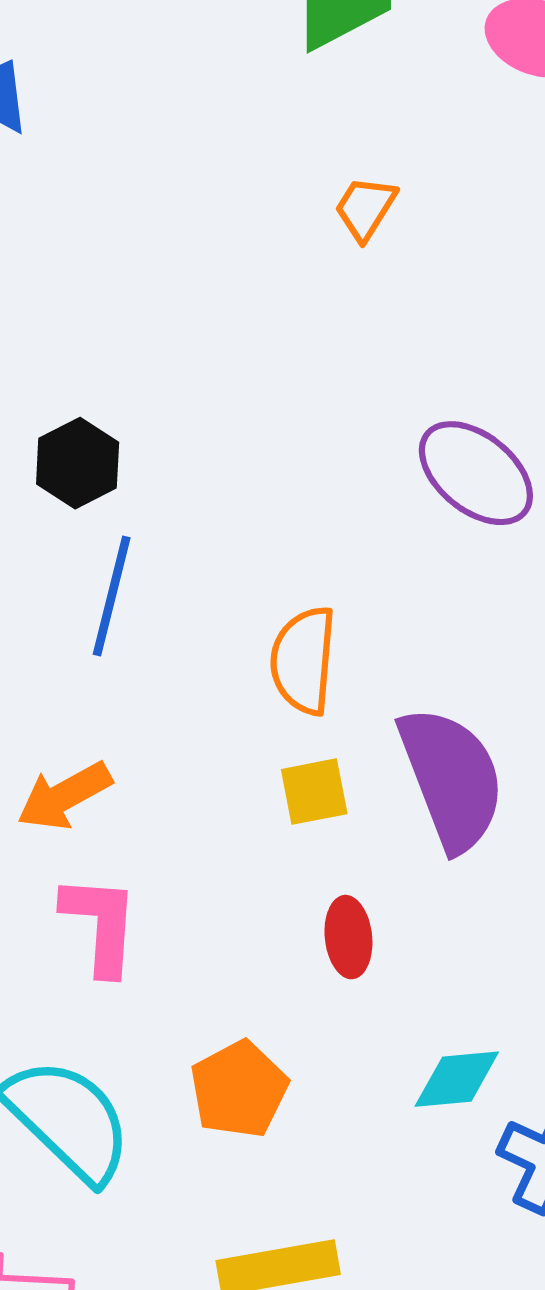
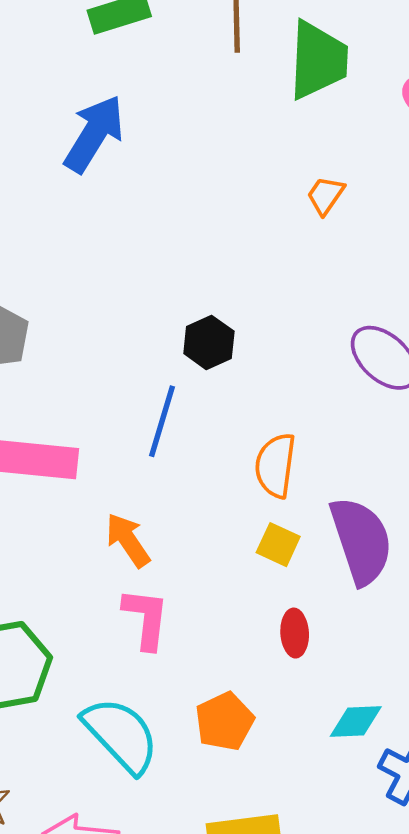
black hexagon: (78, 463) -> (209, 342), moved
yellow square: (314, 792) -> (278, 545), turned 33
orange arrow: (64, 796) -> (128, 540), turned 82

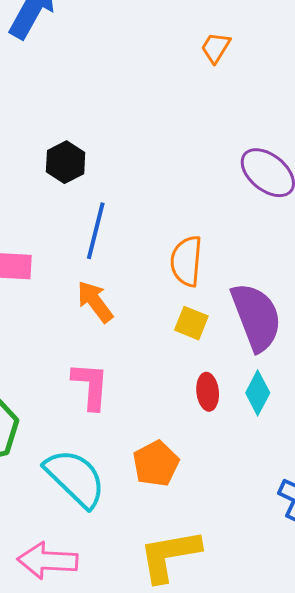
black hexagon: (209, 342) -> (66, 162), moved
orange arrow: (128, 540) -> (95, 302), moved
cyan diamond: (356, 722) -> (258, 393), moved, turned -57

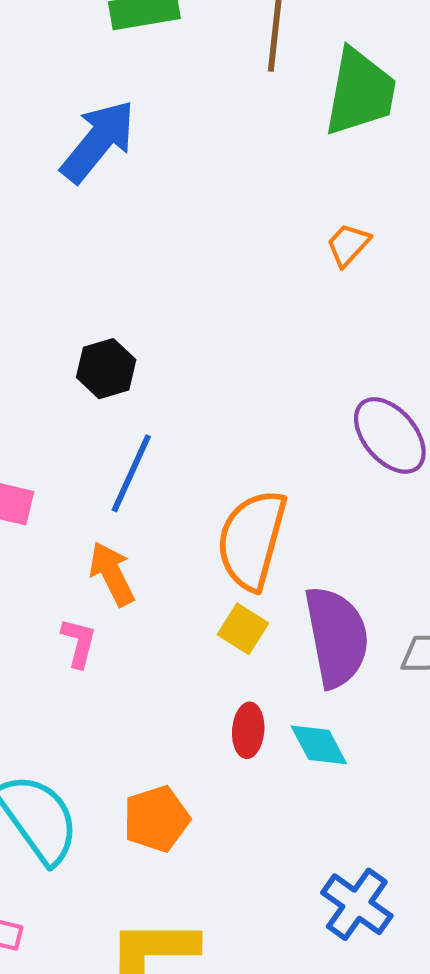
orange semicircle: (186, 261) -> (252, 540), size x1.4
pink L-shape: (90, 386) -> (79, 643), moved, size x0.7
cyan diamond: (258, 393) -> (319, 745), turned -66

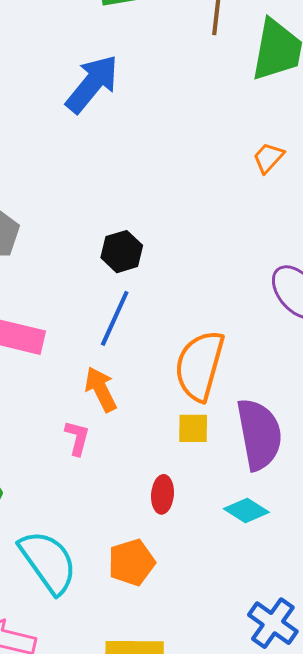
black hexagon: (106, 369) -> (122, 252), moved
yellow square: (243, 629) -> (193, 428), turned -32
red ellipse: (248, 730) -> (163, 494), moved
cyan diamond: (319, 745) -> (246, 510), turned -30

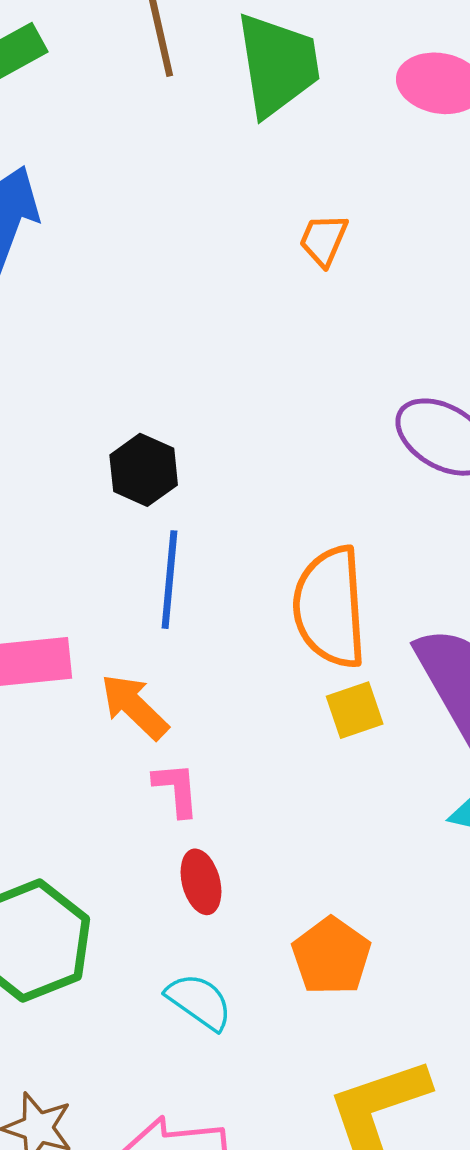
orange arrow: (101, 389) -> (134, 707), moved
red ellipse: (163, 494) -> (201, 882), moved
cyan semicircle: (48, 562) -> (199, 1001), size x0.6

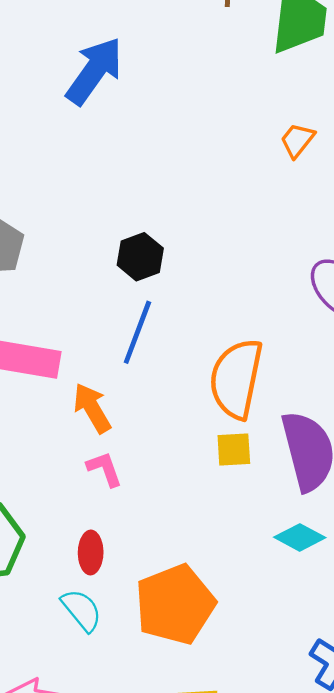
pink L-shape: (176, 789) -> (105, 469), turned -30
red ellipse: (201, 882) -> (91, 553), moved
orange pentagon: (331, 956) -> (175, 604), size x1.5

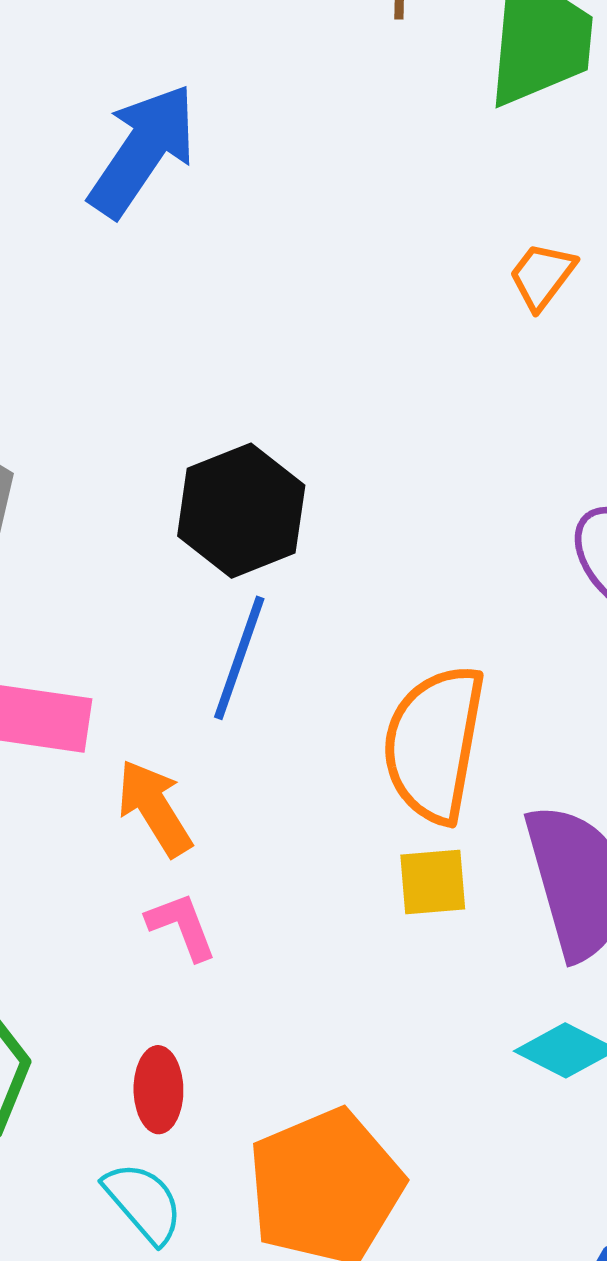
black hexagon: (140, 257) -> (241, 511), size x1.4

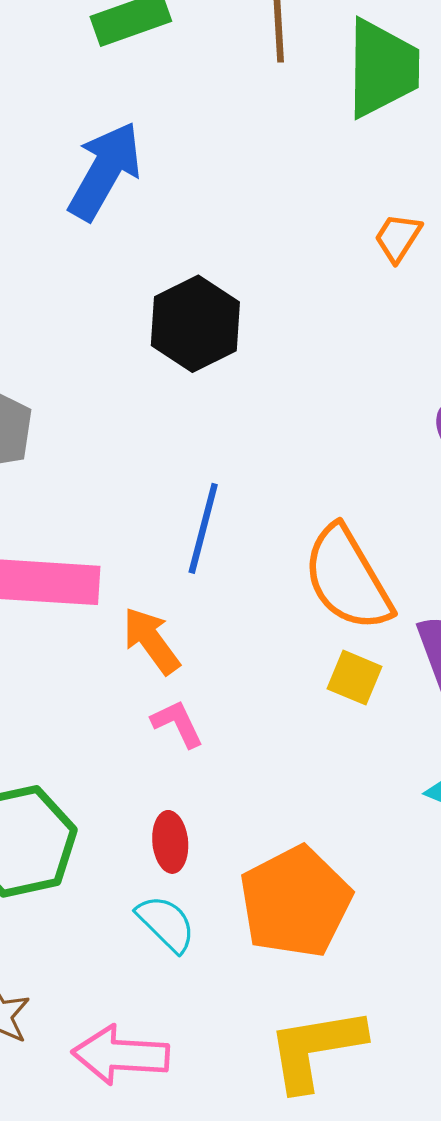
black hexagon: (241, 511) -> (195, 324), moved
orange semicircle: (434, 744) -> (347, 579), turned -36
yellow square: (433, 882) -> (355, 678), turned 32

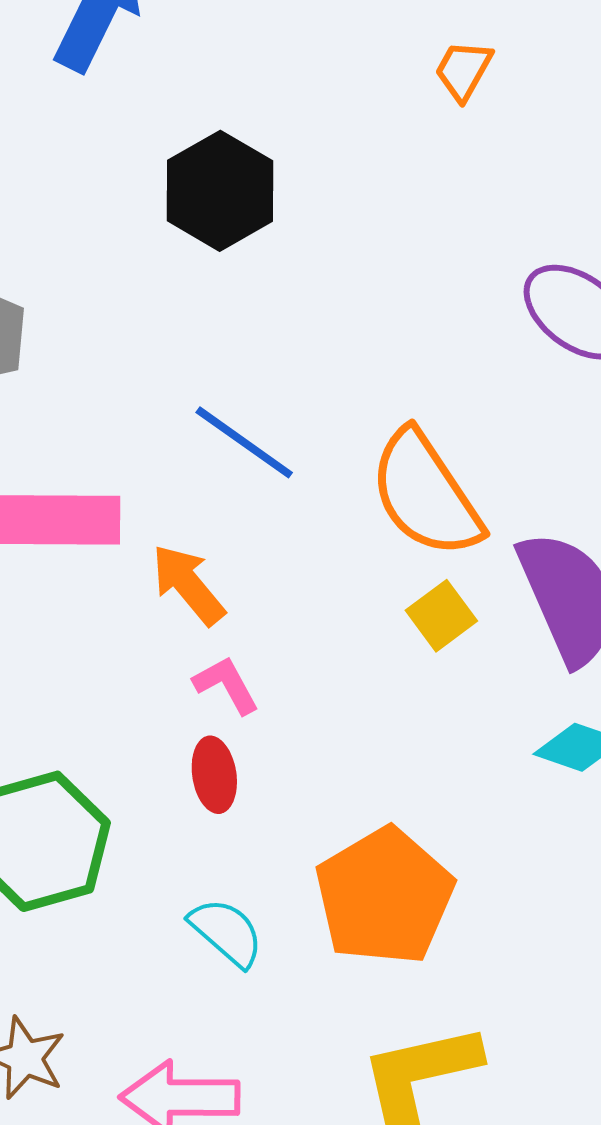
blue line: (203, 528) -> (244, 442), turned -66
yellow square: (355, 678) -> (441, 616), turned 34
red ellipse: (170, 842) -> (214, 775), moved

